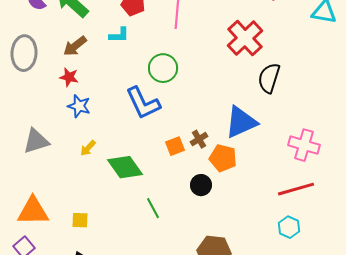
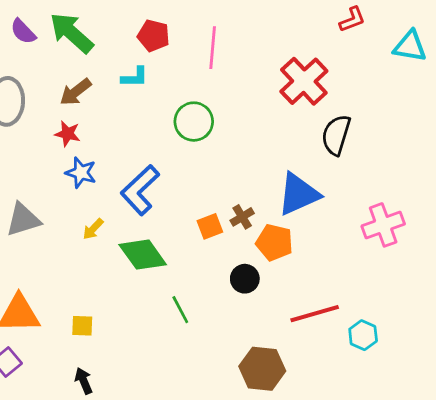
blue L-shape: (143, 103) -> (140, 190), moved, turned 72
pink cross: (304, 145) -> (383, 225), turned -36
red line: (296, 189) -> (315, 314), moved

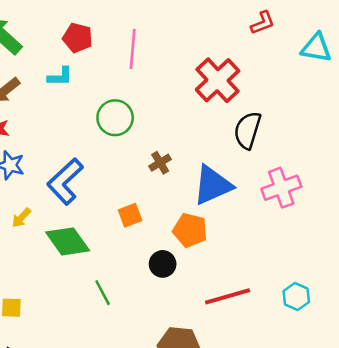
brown cross: (242, 217) -> (160, 163), moved
pink cross: (383, 225) -> (281, 188), moved
cyan hexagon: (363, 335) -> (296, 296), moved

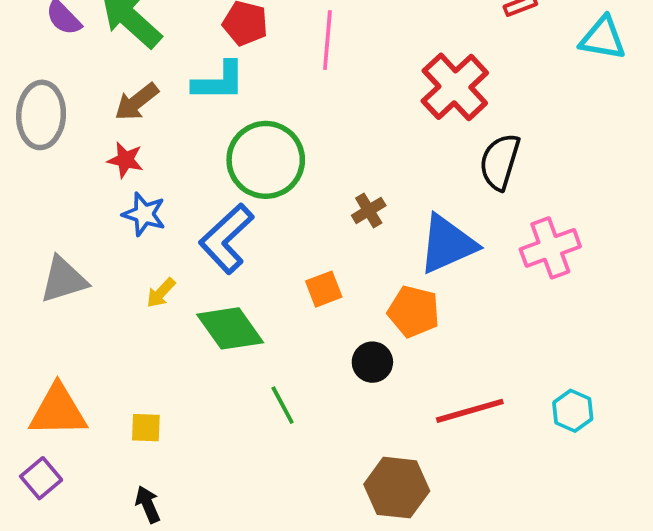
cyan L-shape: (60, 76) -> (219, 81), size x1.4
green circle: (115, 118) -> (266, 160), moved, size x1.4

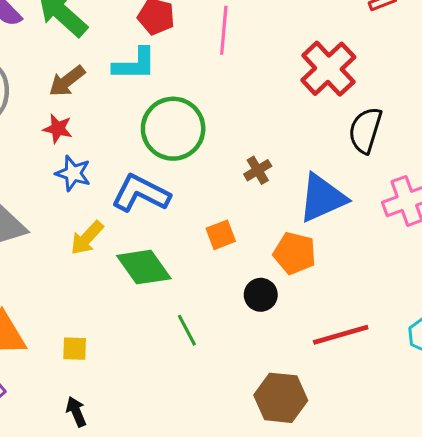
blue L-shape: (226, 239) -> (141, 193), turned 70
yellow arrow: (161, 293) -> (87, 238), size x1.4

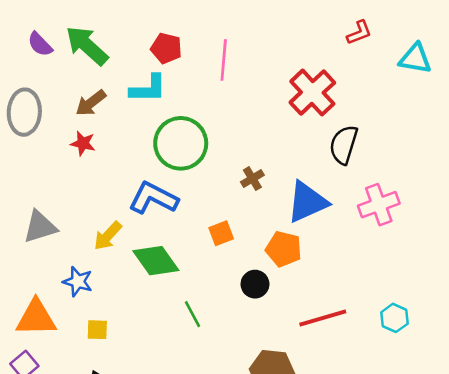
blue star: (73, 173) -> (78, 281), moved

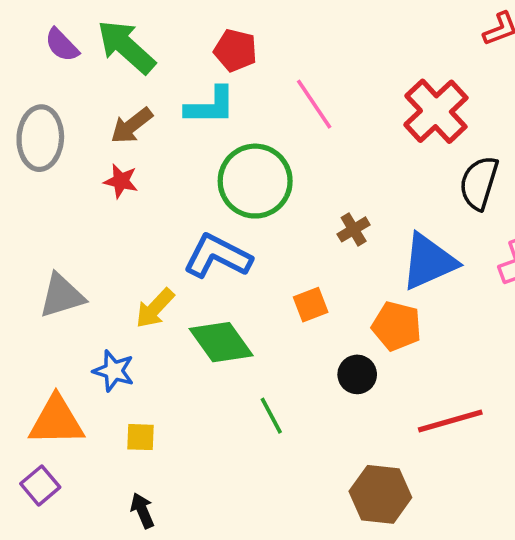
pink line: (224, 60) -> (314, 104), moved, turned -39

